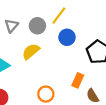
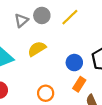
gray circle: (37, 26) -> (42, 15), moved
blue circle: (67, 37) -> (74, 63), moved

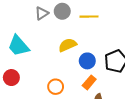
yellow line: (70, 17) -> (89, 17), turned 36
yellow semicircle: (37, 49) -> (67, 45), moved

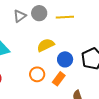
orange rectangle: (89, 82) -> (59, 79), moved
orange circle: (56, 87) -> (37, 74), moved

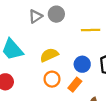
yellow line: (65, 17) -> (91, 30), moved
yellow semicircle: (46, 45) -> (49, 55), moved

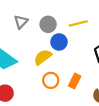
gray circle: (56, 14) -> (48, 24), moved
blue circle: (82, 64) -> (59, 42), moved

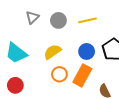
blue circle: (59, 42) -> (87, 51), moved
orange rectangle: (75, 81) -> (82, 75), size x1.5

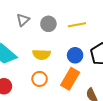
yellow semicircle: (52, 52) -> (41, 54), turned -144
orange circle: (59, 74) -> (40, 79), moved

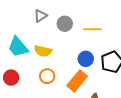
yellow semicircle: (41, 54) -> (43, 51), moved

